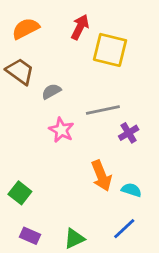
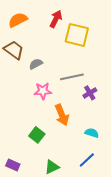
pink star: (61, 130) -> (43, 91), turned -30
orange arrow: (101, 176) -> (62, 115), moved
green square: (20, 193) -> (37, 135), moved
purple rectangle: (30, 236) -> (13, 165), moved

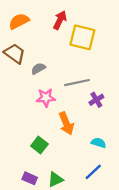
purple rectangle: (13, 165) -> (30, 178), moved

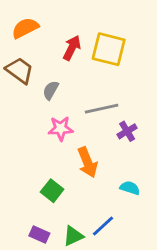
red arrow: (60, 20) -> (72, 48), moved
gray semicircle: (38, 69) -> (51, 90), turned -32
blue line: (93, 172) -> (103, 226), moved

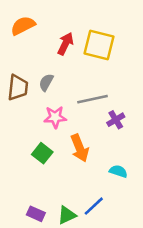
brown trapezoid: (20, 70) -> (18, 87), moved, turned 60
green square: (52, 191) -> (42, 153), moved

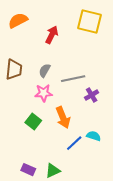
yellow square: (99, 45) -> (90, 21), moved
gray semicircle: (46, 82) -> (45, 71), moved
blue line: (94, 206) -> (74, 143), moved

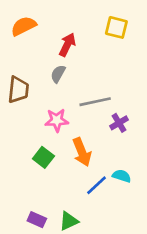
yellow square: (90, 21) -> (116, 27), size x0.7
gray semicircle: (45, 71) -> (58, 74), moved

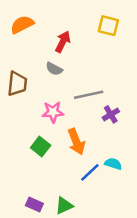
gray semicircle: (58, 74) -> (54, 69), turned -91

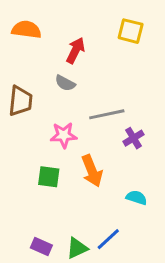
orange semicircle: (22, 25) -> (26, 30), turned 35
green square: (41, 146) -> (49, 177), turned -30
blue line: (90, 172) -> (108, 239), moved

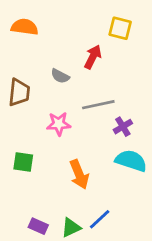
red arrow: (76, 50) -> (93, 57), moved
orange arrow: (92, 171) -> (79, 174), moved
green square: (49, 177) -> (23, 162), moved
cyan semicircle: (136, 198) -> (131, 161), moved, size x1.6

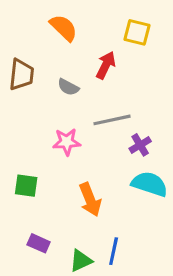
orange semicircle: (25, 27) -> (64, 28), moved, turned 36
brown trapezoid: (19, 92) -> (21, 75), moved
blue line: (100, 219) -> (114, 251), turned -35
purple rectangle: (38, 226) -> (39, 243), moved

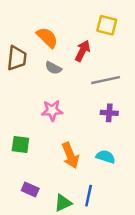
orange semicircle: (64, 28) -> (47, 37), moved
gray line: (112, 120) -> (106, 80), moved
purple cross: (140, 145) -> (109, 113), turned 35
cyan semicircle: (149, 184) -> (106, 157), moved, size x0.7

